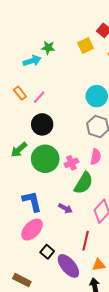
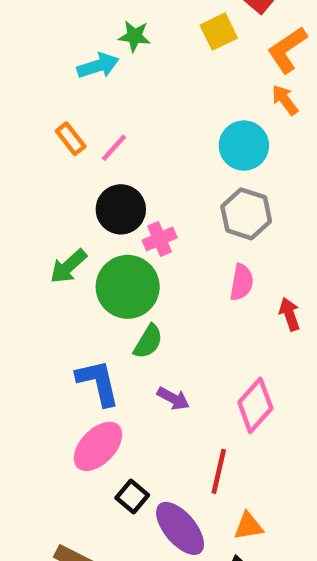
pink cross: (71, 163) -> (160, 239), moved
green semicircle: (84, 183) -> (148, 342), moved, size x0.7

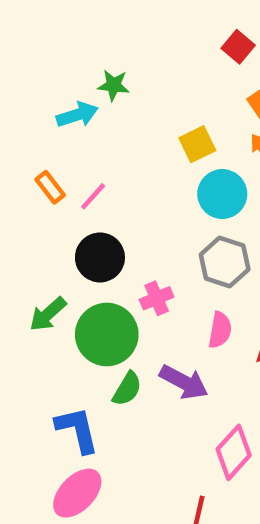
yellow square: (219, 32) -> (197, 144), moved
pink cross: (160, 239) -> (157, 298), moved
purple arrow: (173, 399) -> (184, 382), moved, size x1.5

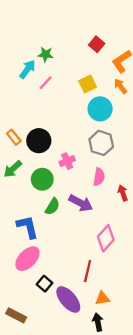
red square: (238, 47) -> (97, 44), moved
cyan arrow: (77, 115) -> (27, 69), turned -36
orange rectangle: (50, 187) -> (14, 137), moved
pink line: (93, 196) -> (46, 83), moved
green circle: (107, 335) -> (42, 179), size x0.7

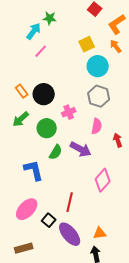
pink line: (46, 83) -> (41, 51), moved
pink ellipse: (27, 259) -> (27, 209), moved
red line: (88, 271) -> (70, 202), moved
brown rectangle: (16, 315) -> (24, 248), turned -42

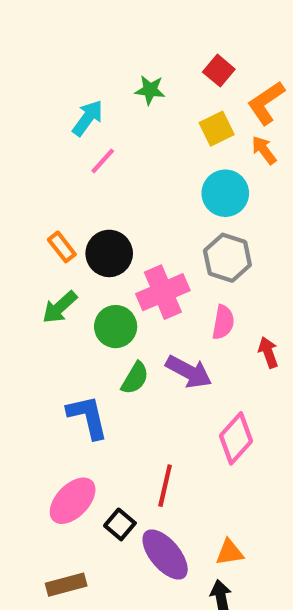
green star: (50, 18) -> (150, 90), moved
yellow square: (87, 44) -> (217, 129), moved
pink cross: (69, 112) -> (163, 292), size x1.6

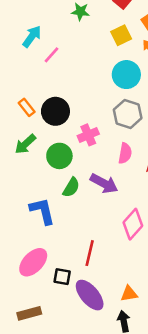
cyan arrow: (88, 118) -> (32, 36), moved
pink cross: (163, 292) -> (88, 135), size x0.7
black square: (120, 524) -> (62, 277), turned -30

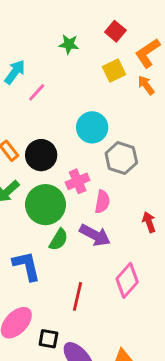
cyan circle: (126, 75) -> (92, 127), moved
pink semicircle: (125, 153) -> (102, 202), moved
green circle: (59, 156) -> (45, 205), size x1.4
red line: (90, 253) -> (78, 296), moved

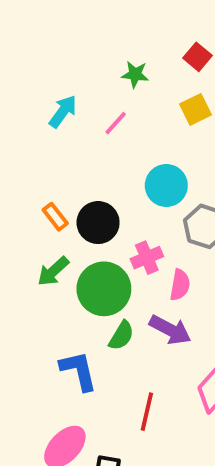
pink line: (37, 92) -> (116, 123), moved

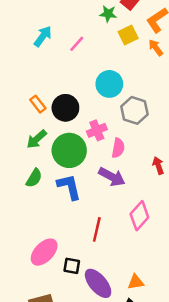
green star: (135, 74) -> (108, 14), moved
green semicircle: (121, 336) -> (34, 178), moved
blue L-shape: (79, 371) -> (69, 187), moved

